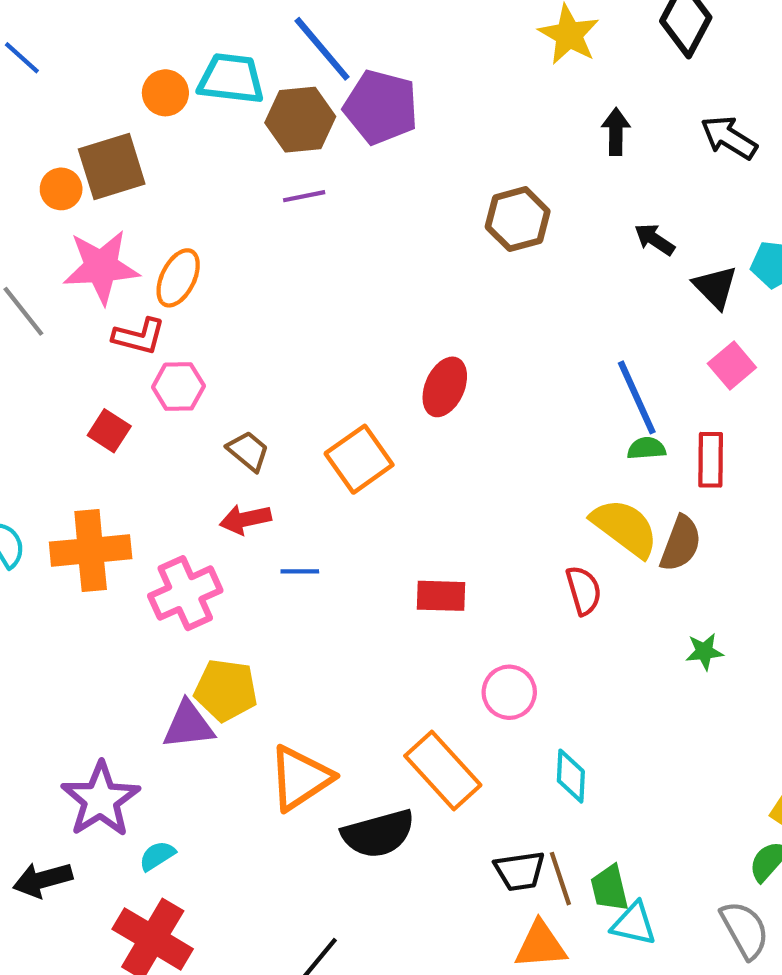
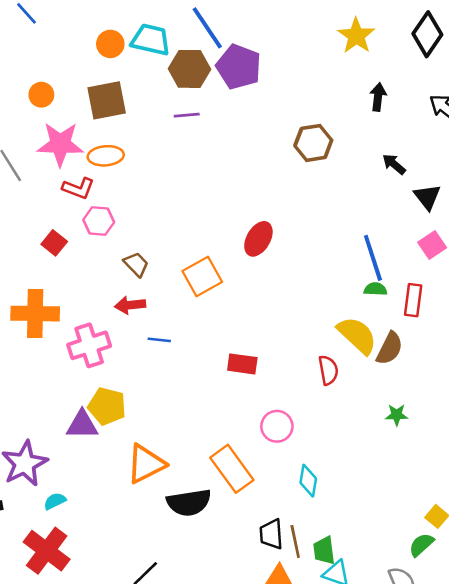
brown square: (112, 167) -> (107, 100), moved
orange ellipse: (178, 278) -> (106, 156), turned 52
black trapezoid: (520, 871) -> (271, 534), turned 88

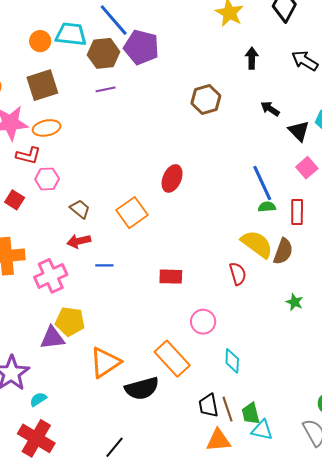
green star: (397, 415) -> (295, 302), turned 30

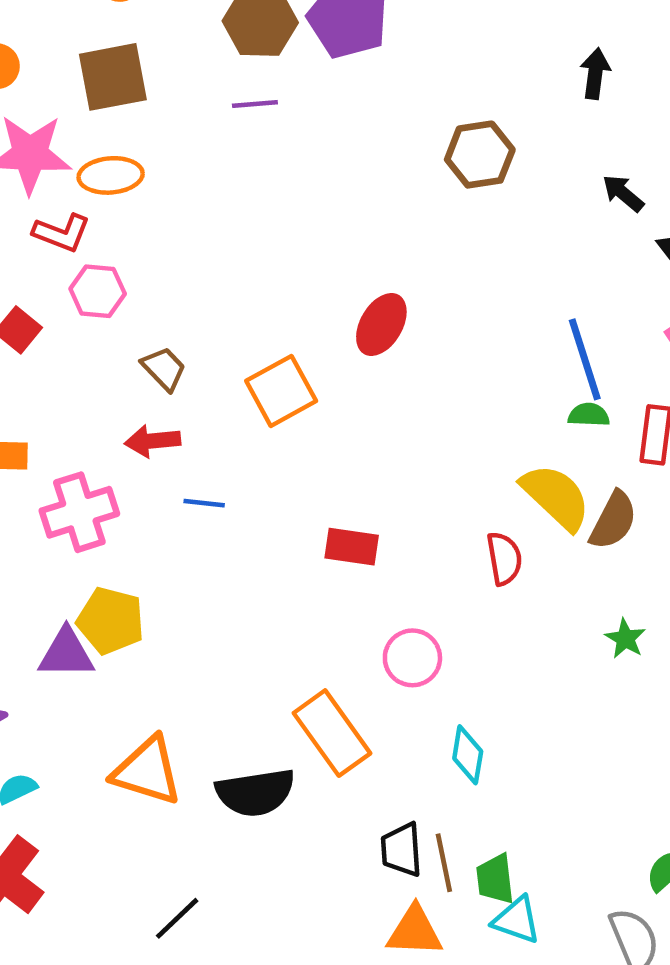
orange triangle: (105, 362) -> (147, 771), moved, turned 44

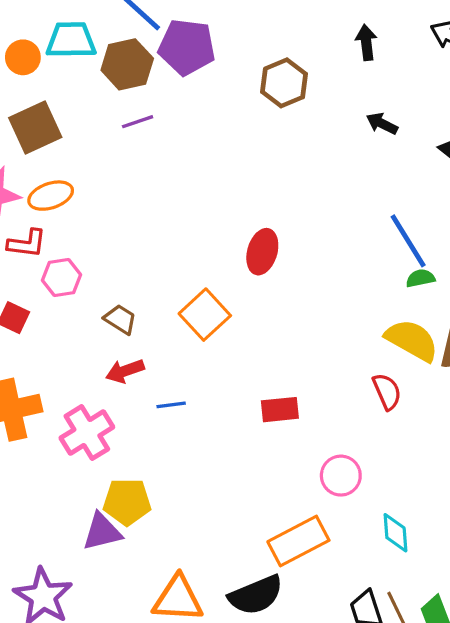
brown hexagon: (480, 155) -> (284, 83), moved
black arrow: (623, 193) -> (382, 124), moved
orange rectangle: (332, 733) -> (298, 541), turned -68

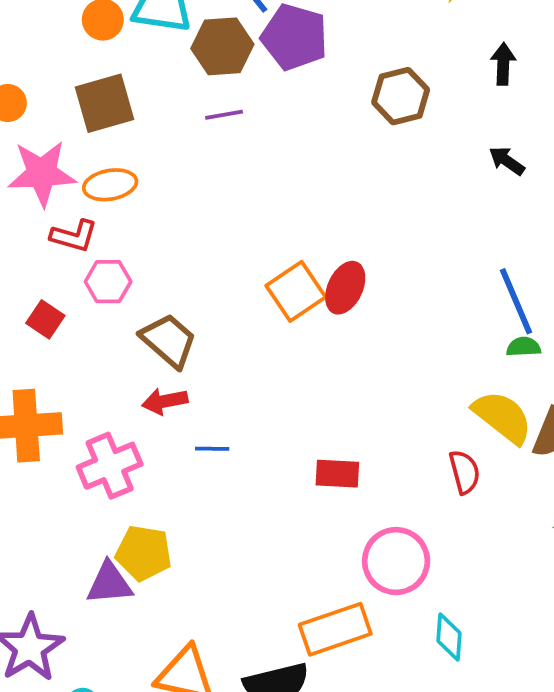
orange square: (205, 315) -> (296, 291), moved
brown trapezoid: (120, 319) -> (169, 340), size x1.5
pink circle: (341, 476) -> (396, 561), size x1.4

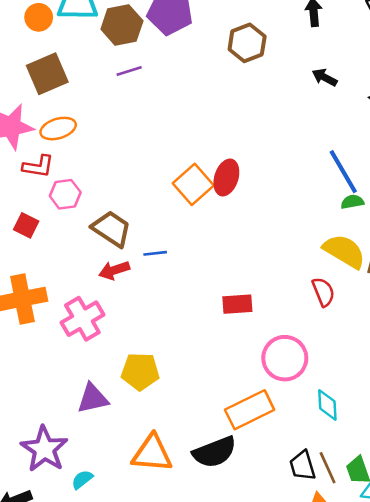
blue line: (212, 449) -> (155, 253), moved
yellow pentagon: (144, 553) -> (140, 371), moved

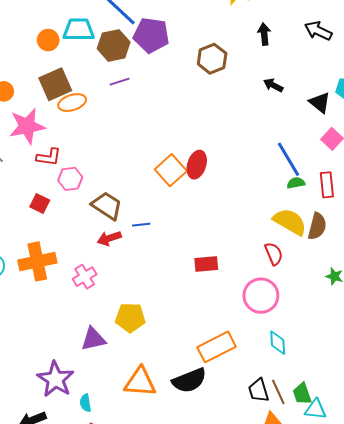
orange ellipse: (58, 129) -> (72, 103), moved
pink cross: (82, 319) -> (85, 277), size x0.7
pink circle: (285, 358) -> (261, 296), moved
cyan semicircle: (82, 479) -> (85, 403), turned -60

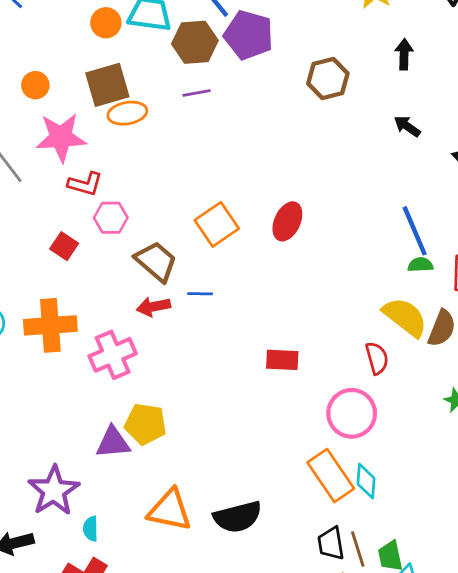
orange square: (171, 170) -> (217, 224), moved
pink cross: (85, 277) -> (113, 355), size x1.4
yellow pentagon: (130, 318) -> (145, 424), moved
orange rectangle: (217, 347) -> (331, 476), moved, turned 75

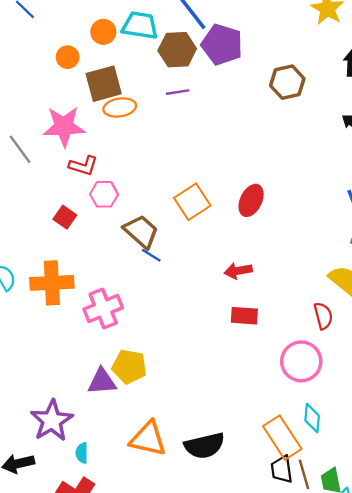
orange circle: (35, 85) -> (68, 57), moved
blue line: (200, 294) -> (151, 255), moved, turned 30
red arrow: (153, 307) -> (238, 271), moved
orange rectangle: (331, 476) -> (282, 438), moved

